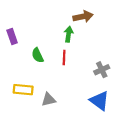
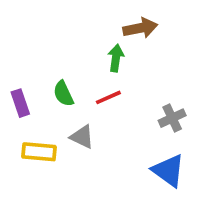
purple rectangle: (12, 36) -> (20, 103), moved
red line: (64, 57) -> (108, 97), turned 64
gray triangle: (49, 100) -> (82, 137), moved, turned 40

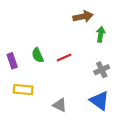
green arrow: (116, 58) -> (101, 34), moved
gray triangle: (82, 137) -> (60, 105), moved

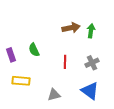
brown arrow: (83, 17) -> (71, 28), moved
red line: (64, 58) -> (65, 62), moved, turned -64
gray triangle: (60, 105) -> (54, 95), turned -40

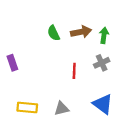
green semicircle: (34, 50) -> (54, 33), moved
gray cross: (92, 63) -> (102, 63), moved
yellow rectangle: (21, 81) -> (27, 107), moved

